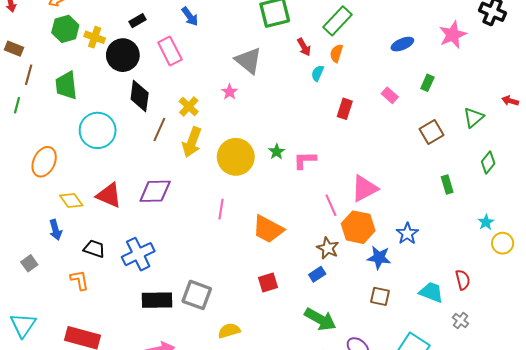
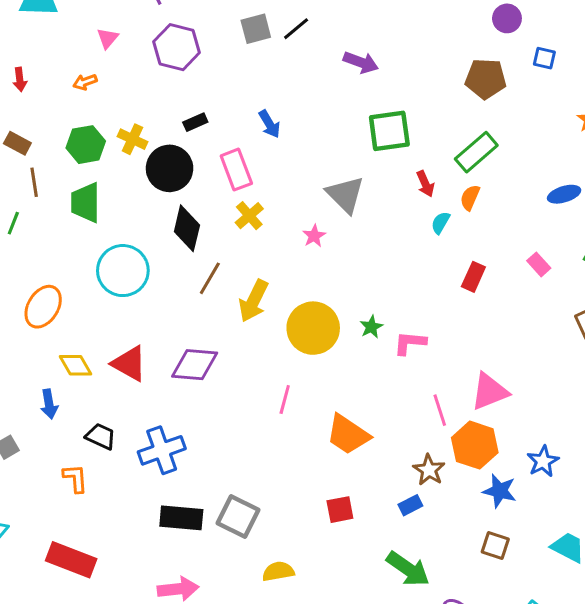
green hexagon: (65, 29) -> (86, 145), moved
brown line: (29, 75) -> (34, 182), turned -30
yellow cross: (189, 107) -> (249, 216), moved

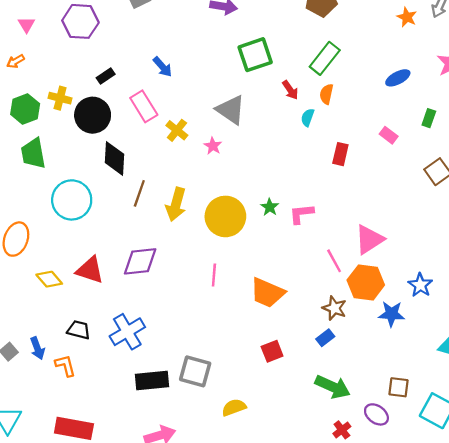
yellow cross: (249, 216) -> (177, 130), moved
blue arrow: (49, 404) -> (37, 348), moved
brown square: (495, 545) -> (399, 387), moved

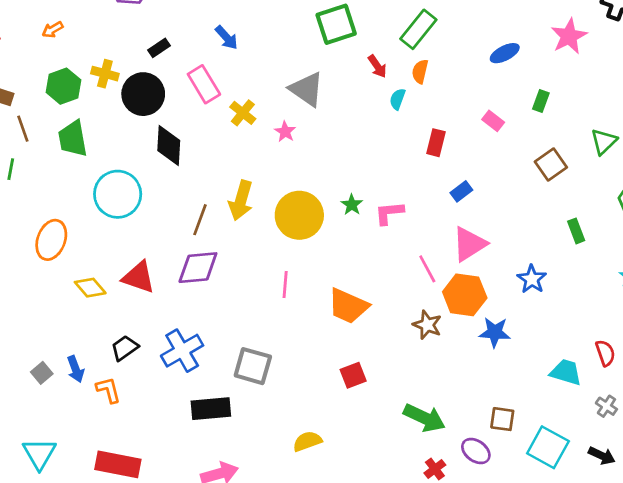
brown line: (139, 193) -> (200, 220), moved
blue star: (420, 285) -> (532, 279), moved
black trapezoid: (79, 330) -> (125, 348), turned -50
blue rectangle: (325, 338) -> (461, 191), moved
gray square: (195, 371) -> (253, 366), moved

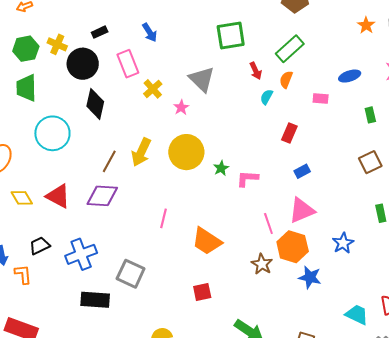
green rectangle: (541, 101) -> (370, 115), turned -42
pink rectangle: (493, 121) -> (321, 99), moved, turned -42
yellow circle: (299, 215) -> (186, 152), moved

